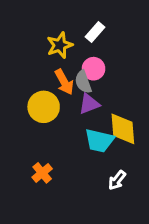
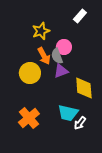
white rectangle: (95, 32) -> (80, 16), moved
cyan trapezoid: (99, 141) -> (68, 113), moved
orange cross: (42, 173) -> (29, 118), size x1.5

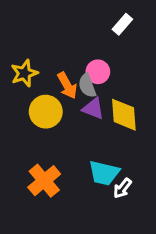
yellow star: (41, 31) -> (24, 73), moved
purple triangle: (61, 71) -> (93, 109), turned 42
yellow diamond: (84, 88) -> (124, 115), moved

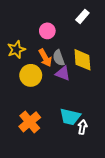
pink circle: (98, 72) -> (47, 31), moved
yellow diamond: (124, 115) -> (82, 60), moved
white arrow: (122, 188) -> (82, 127), turned 152

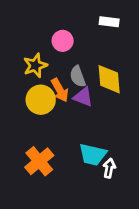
white rectangle: (82, 16) -> (109, 22), turned 56
yellow star: (16, 50) -> (35, 65), moved
orange arrow: (45, 58) -> (60, 90), moved

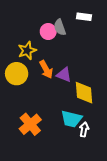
gray semicircle: (78, 76) -> (60, 27), moved
yellow diamond: (109, 79) -> (84, 93), moved
yellow circle: (41, 100) -> (17, 74), moved

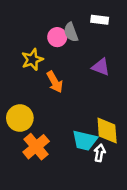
yellow circle: (17, 74) -> (20, 118), moved
purple triangle: (64, 75) -> (101, 67), moved
yellow diamond: (84, 93) -> (107, 130), moved

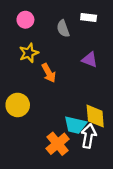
pink circle: (57, 37) -> (25, 20), moved
orange cross: (36, 147) -> (58, 144), moved
white arrow: (100, 153) -> (89, 136), size x1.5

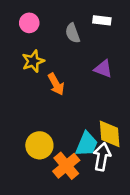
yellow circle: (18, 105) -> (39, 145), moved
cyan trapezoid: (75, 125) -> (87, 144), turned -80

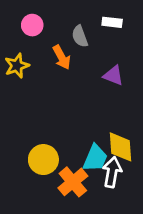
yellow star: (33, 61) -> (17, 66), moved
orange arrow: (56, 84) -> (62, 57), moved

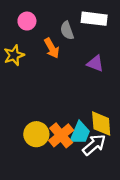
white rectangle: (112, 22) -> (94, 19), size x1.5
white arrow: (112, 172) -> (94, 145), turned 40
orange cross: (73, 182) -> (61, 135), moved

